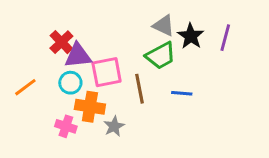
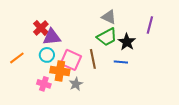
black star: (191, 36) -> (127, 42), moved
pink square: (107, 72) -> (71, 60), moved, turned 35

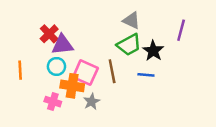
orange line: (17, 58) -> (20, 70), turned -56

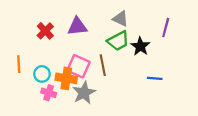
purple triangle: (63, 45) -> (77, 26), moved
cyan circle: (56, 66) -> (42, 74), moved
blue line: (146, 75) -> (155, 78), moved
gray star: (92, 102) -> (84, 93), size x1.5

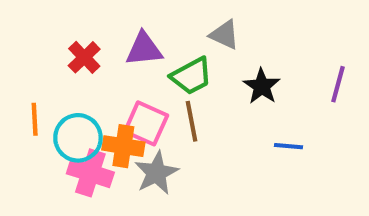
purple line: (166, 28) -> (338, 84), moved
green trapezoid: (118, 41) -> (191, 76), moved
cyan circle: (42, 74) -> (78, 138), size x1.5
pink cross: (49, 93) -> (90, 173), size x1.5

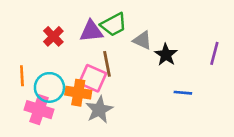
gray triangle: (224, 35) -> (142, 40), moved
green trapezoid: (191, 76) -> (114, 25), moved
brown line: (191, 121) -> (107, 64), moved
pink cross: (90, 173) -> (39, 110), moved

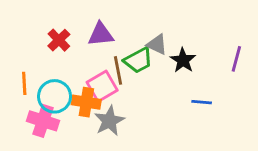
green trapezoid: (114, 25) -> (138, 60), moved
pink square: (93, 78) -> (102, 86), turned 36

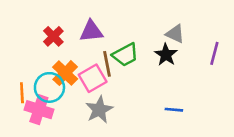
gray triangle: (157, 44) -> (175, 34), moved
orange line: (24, 83) -> (22, 93), moved
orange cross: (86, 102) -> (65, 73), moved, turned 35
blue line: (202, 102) -> (174, 110), moved

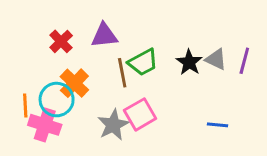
gray triangle: (175, 34) -> (216, 59), moved
pink square: (93, 78) -> (140, 114), moved
blue line: (174, 110) -> (218, 125), moved

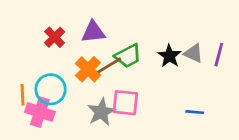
brown line: (122, 73) -> (109, 65), turned 70
orange cross: (74, 83) -> (88, 69), moved
pink square: (140, 114) -> (125, 103), turned 36

